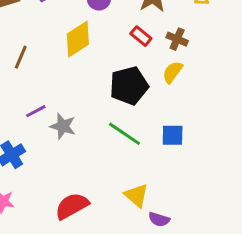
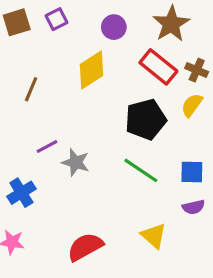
red rectangle: (141, 36) -> (158, 67), size x1.6
purple semicircle: (159, 219) -> (193, 207), moved, turned -30

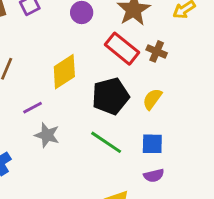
yellow diamond: (92, 70) -> (64, 72), moved
yellow semicircle: (192, 105) -> (152, 99), moved
purple line: (47, 147) -> (33, 108), moved

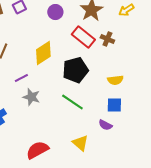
yellow semicircle: (152, 99) -> (115, 80), moved, turned -133
blue square: (152, 144) -> (114, 105), moved
purple semicircle: (154, 176) -> (105, 125), turned 40

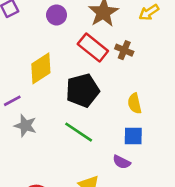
yellow semicircle: (115, 80) -> (135, 103), turned 84

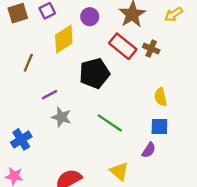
yellow diamond: (41, 68) -> (64, 39), moved
black pentagon: (83, 90) -> (94, 73), moved
purple semicircle: (122, 162) -> (149, 150), turned -84

